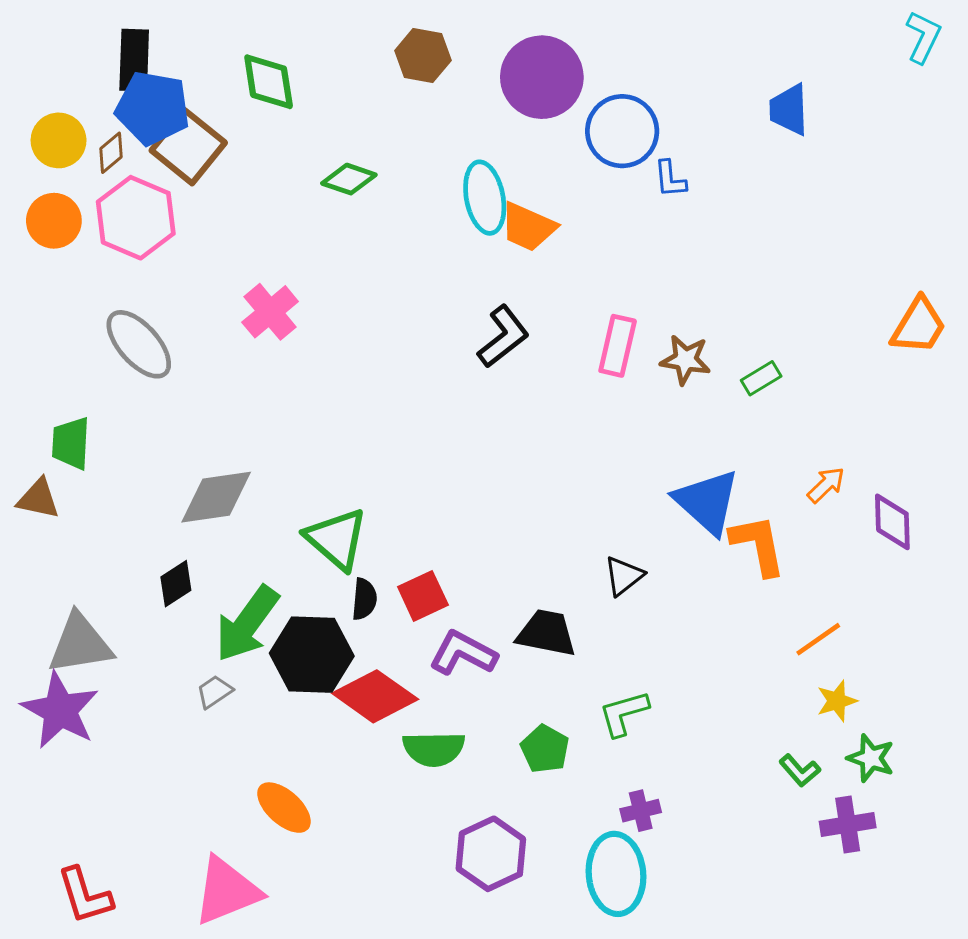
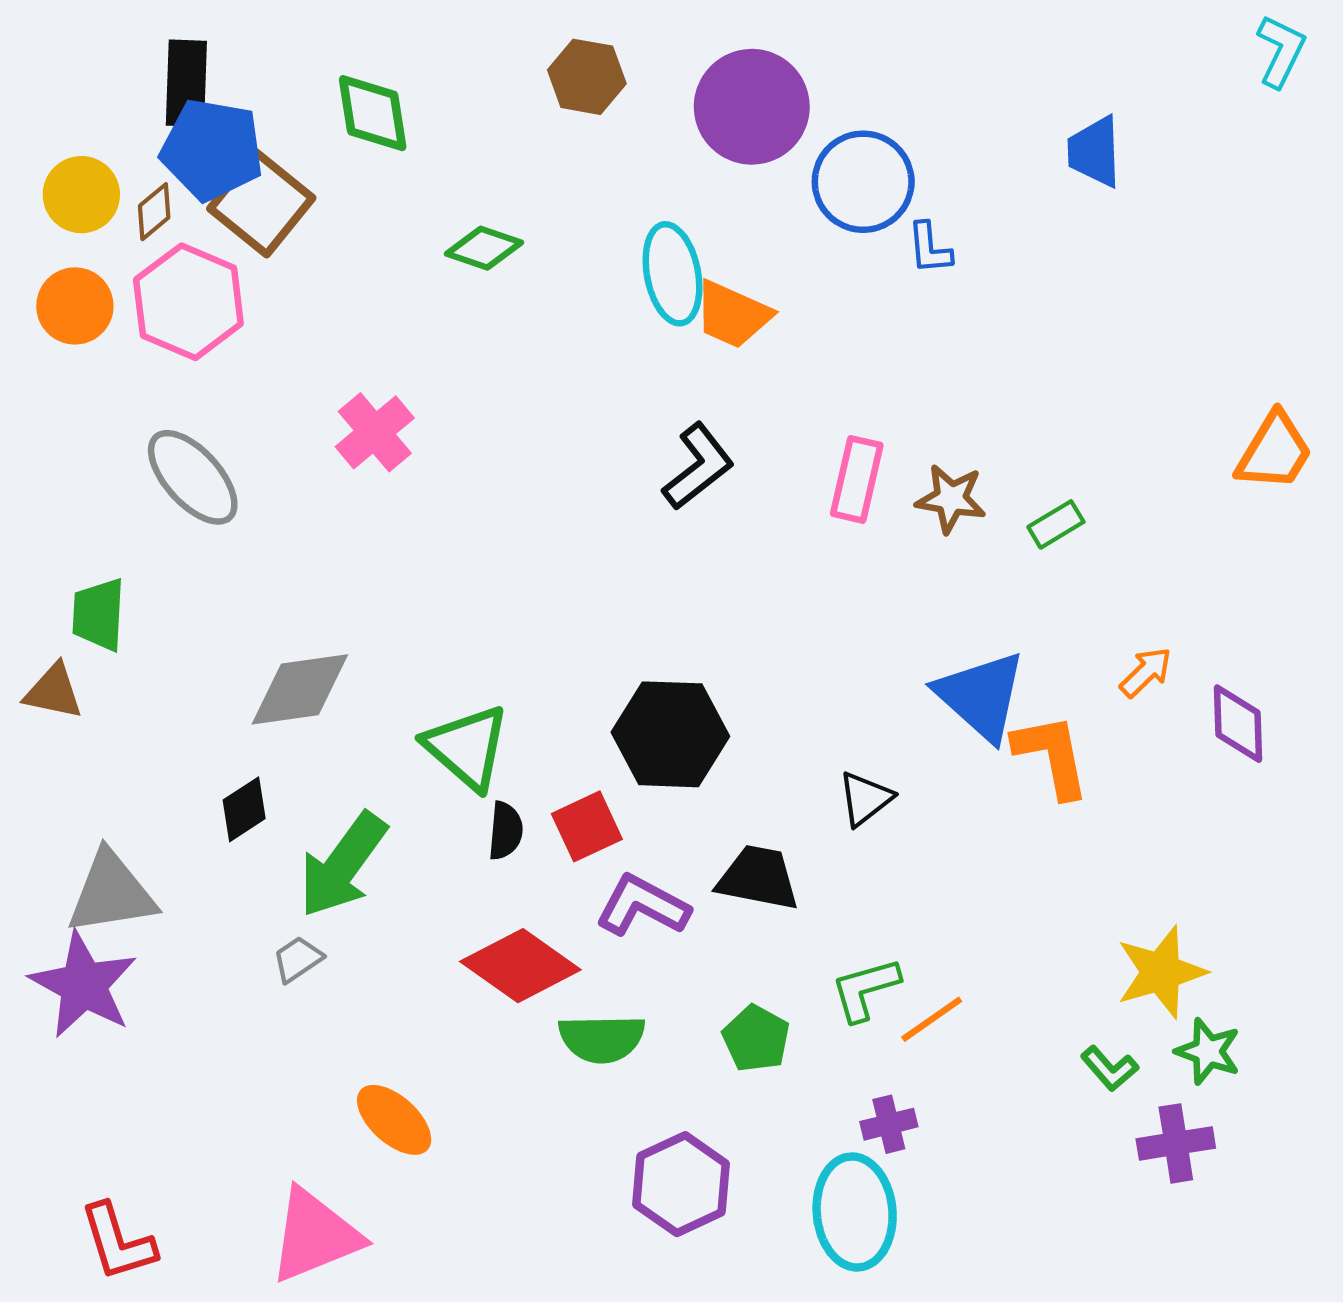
orange line: (818, 639) -> (932, 1019), moved
black hexagon: (312, 655) -> (670, 734), moved
yellow star: (837, 701) -> (1161, 972), size x1.6

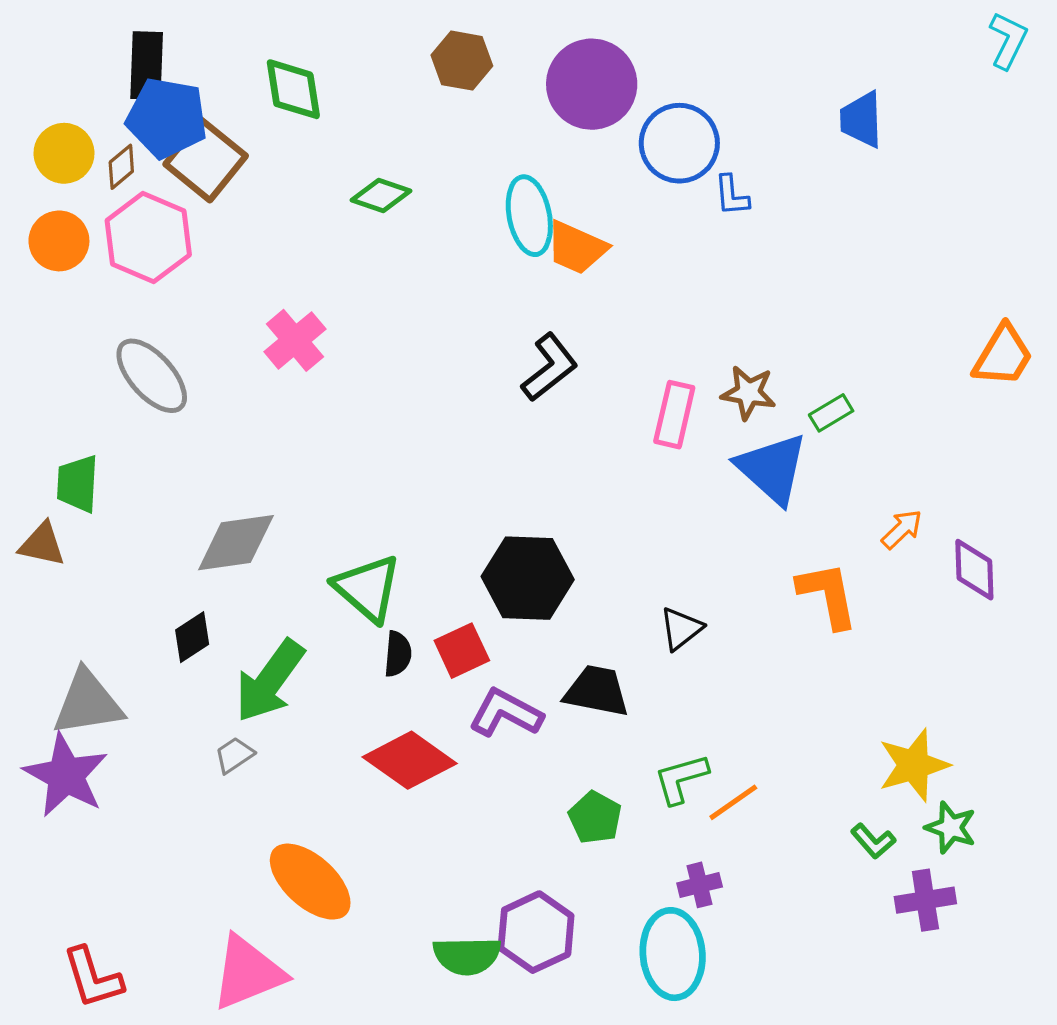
pink rectangle: (857, 479) -> (674, 415), moved
blue triangle: (981, 696) -> (772, 469), moved
green semicircle: (602, 1038) -> (467, 956), moved
orange ellipse: (394, 1120) -> (310, 882), size x1.4

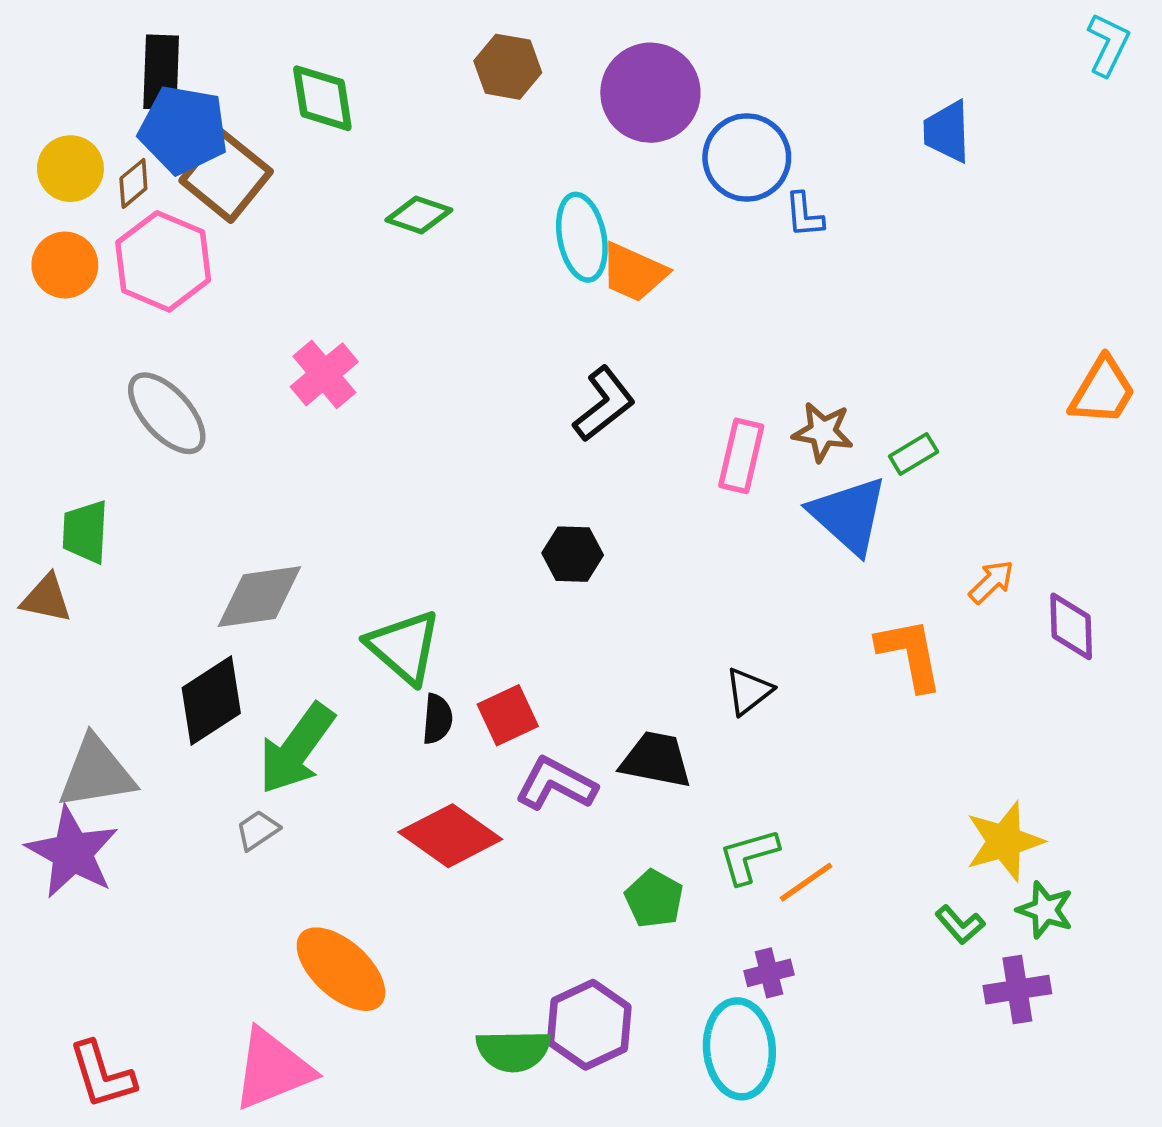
black hexagon: (528, 578) -> (573, 554), moved, size x0.6
black diamond: (192, 637) -> (211, 700), size x1.6

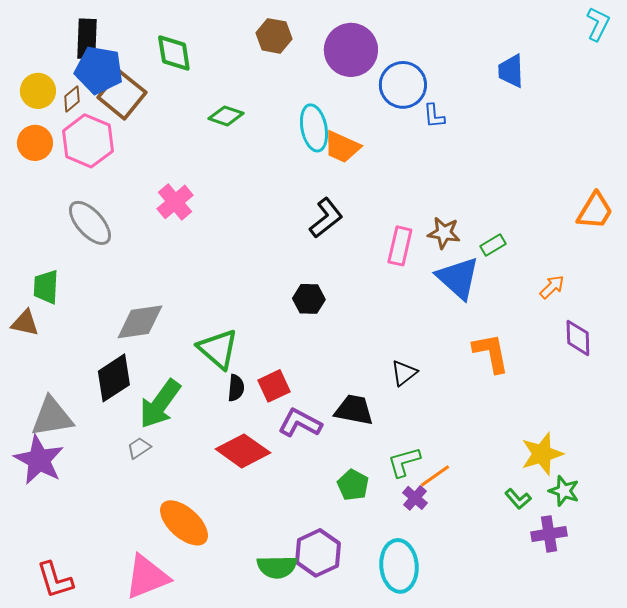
orange arrow: (991, 582) -> (552, 287), moved
purple cross: (769, 973) -> (415, 498), moved, turned -35

